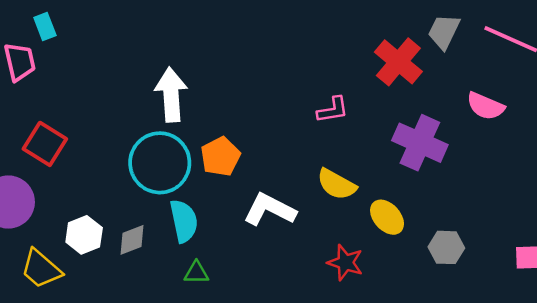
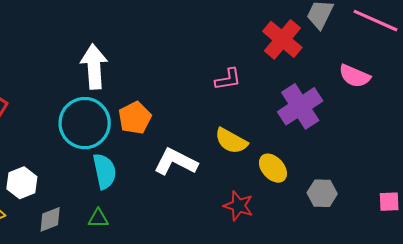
purple cross: (420, 143) -> (300, 106), turned 33
gray diamond: (132, 240) -> (50, 219), moved
green triangle: (196, 273) -> (98, 218), moved

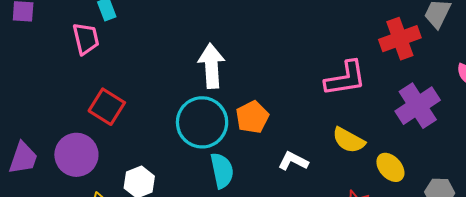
red cross: (282, 39) -> (400, 39), turned 30
pink L-shape: (228, 79) -> (345, 78), size x1.6
white L-shape: (176, 162) -> (293, 161), size x0.7

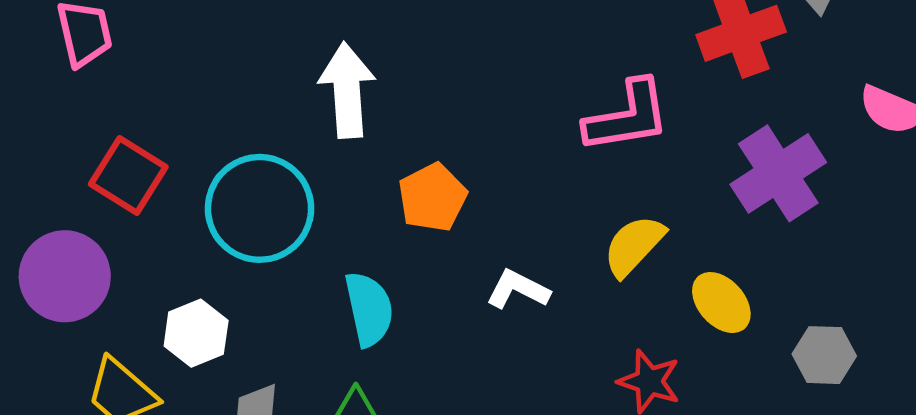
cyan circle: (202, 122) -> (260, 208), moved
yellow semicircle: (349, 140) -> (634, 246), turned 104

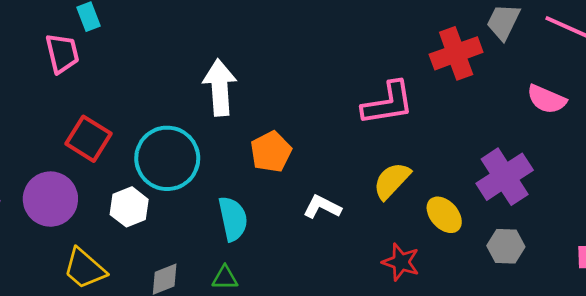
purple cross: (778, 173) -> (505, 177), moved
white hexagon: (196, 333) -> (129, 207), moved

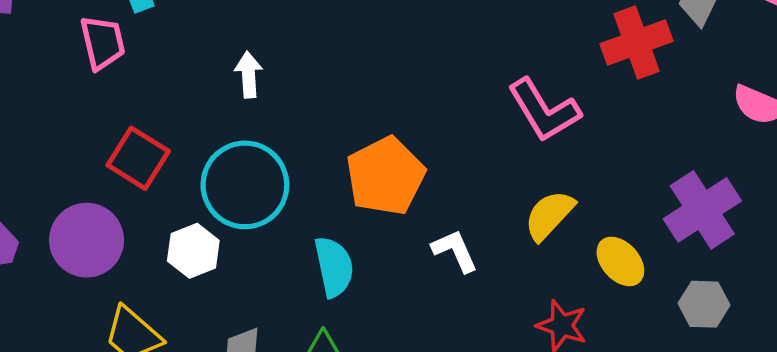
white arrow: (220, 87) -> (249, 75), moved, size x0.6
pink L-shape: (388, 103) -> (544, 110), turned 68
orange pentagon: (271, 152) -> (386, 176), size x1.4
white L-shape: (322, 207) -> (455, 251), turned 39

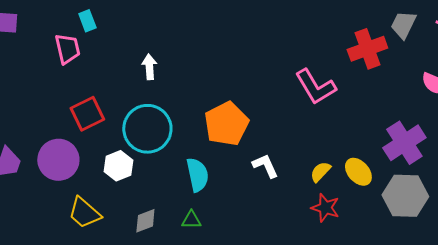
red square: (138, 158) -> (87, 114), turned 32
yellow semicircle: (549, 215) -> (320, 172), moved, size x0.7
gray hexagon: (704, 304) -> (405, 196), size x1.6

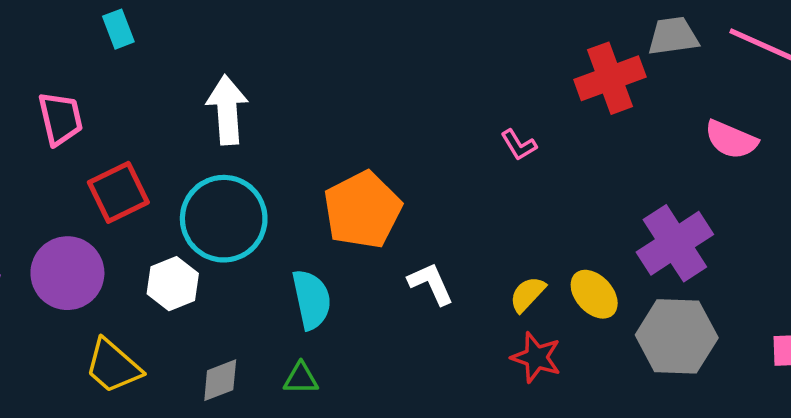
gray trapezoid: (403, 25) -> (673, 36), turned 56
pink trapezoid: (67, 49) -> (60, 119), moved
white arrow: (149, 67) -> (227, 110), size x1.5
pink L-shape: (315, 87) -> (519, 145), size x0.5

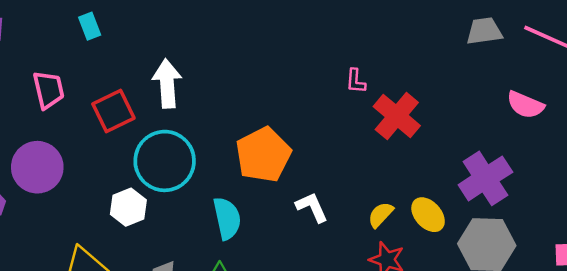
red cross: (610, 78) -> (397, 116), moved, turned -30
pink L-shape: (519, 145) -> (356, 81), moved, turned 35
red square: (118, 192) -> (113, 111), moved
purple circle: (67, 273) -> (37, 167), moved

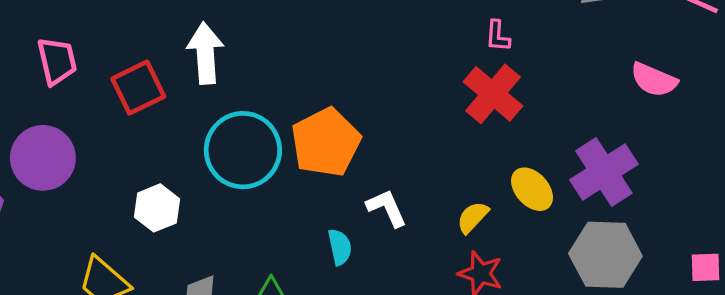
pink L-shape: (356, 81) -> (498, 36), moved
cyan circle: (165, 161) -> (243, 150), moved
yellow ellipse: (428, 215) -> (532, 189), moved
cyan semicircle: (227, 218) -> (340, 247), moved, size x0.7

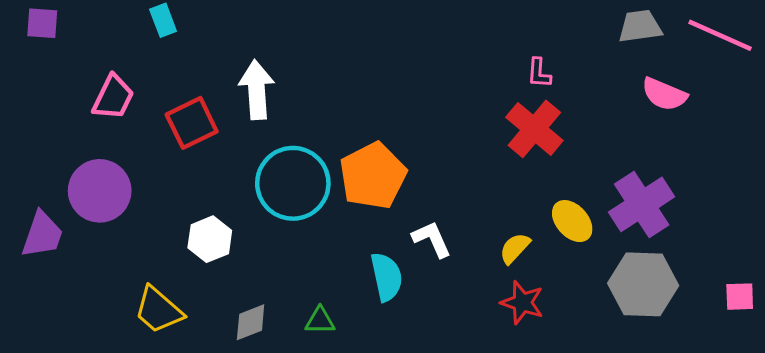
pink trapezoid: (57, 61) -> (113, 97), turned 39
pink semicircle: (654, 80) -> (664, 94), moved
cyan semicircle: (340, 247) -> (386, 277), size x1.4

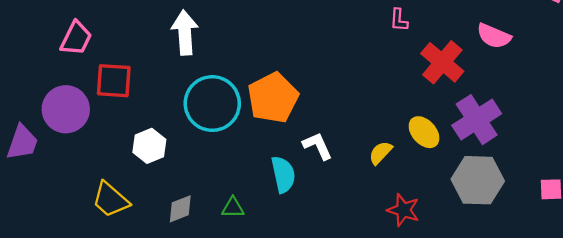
red square: (192, 123) -> (114, 81), moved, turned 30
red cross: (534, 129) -> (442, 62), moved
red star: (522, 303) -> (403, 210), moved

